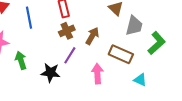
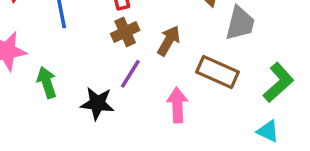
green L-shape: (157, 43) -> (278, 82), moved
cyan triangle: (140, 80) -> (268, 131), moved

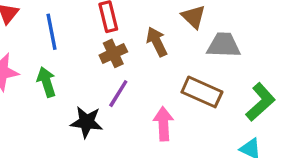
gray trapezoid: (240, 23) -> (224, 45), turned -102
brown arrow: (169, 41) -> (157, 42), moved, turned -56
green arrow: (47, 82) -> (46, 82), moved

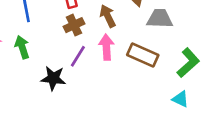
pink arrow: (163, 124) -> (106, 47), moved

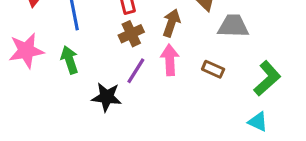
brown arrow: (108, 16) -> (171, 23), turned 45
brown rectangle: (143, 55) -> (213, 69), size x0.6

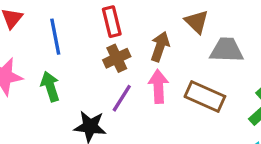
brown rectangle: (213, 69) -> (205, 97), size x1.6

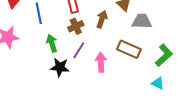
green arrow: (50, 87) -> (52, 43), moved
pink arrow: (158, 87) -> (101, 62), moved

